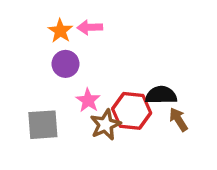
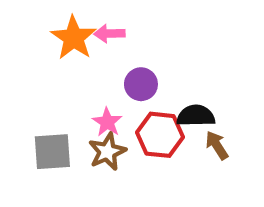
orange star: (60, 31) -> (74, 38), size x1.5
purple circle: (66, 64) -> (141, 84), moved
brown star: (105, 125) -> (107, 152), moved

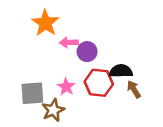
pink arrow: (109, 34) -> (69, 42), moved
pink star: (107, 122) -> (66, 87), moved
brown star: (107, 152) -> (53, 110), moved

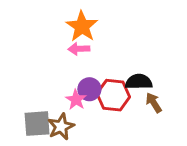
orange star: (45, 23) -> (82, 26), moved
purple circle: (87, 52) -> (89, 89), moved
gray square: (32, 93) -> (37, 124), moved

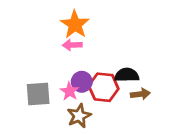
brown arrow: (154, 103) -> (140, 94), turned 114
gray square: (37, 124) -> (38, 94), moved
brown star: (61, 127) -> (79, 116), moved

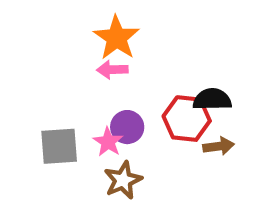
black semicircle: (127, 75) -> (212, 99), moved
red hexagon: (104, 87) -> (187, 119), moved

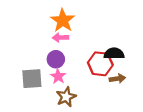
purple circle: (127, 127) -> (56, 59), moved

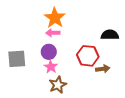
black semicircle: (114, 54) -> (110, 35), moved
gray square: (32, 79) -> (17, 59), moved

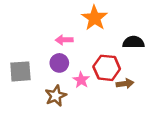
orange star: (55, 18) -> (95, 18), moved
pink star: (51, 67) -> (81, 80), moved
brown star: (58, 85) -> (56, 96), moved

